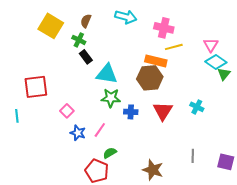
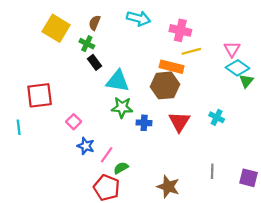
pink line: (100, 130) -> (107, 155), moved

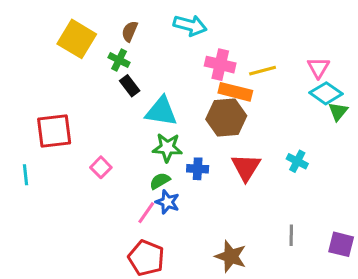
pink cross: (180, 30) -> (220, 65), moved
blue star: (86, 146) -> (167, 202), moved
green semicircle: (121, 168) -> (160, 181), moved

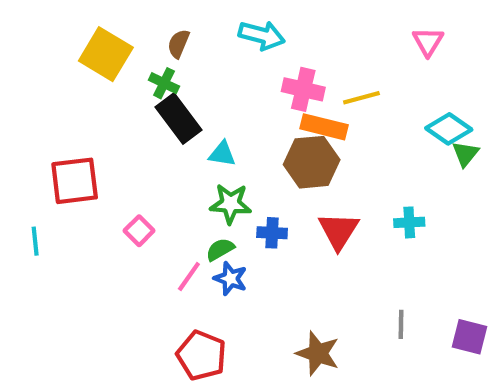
pink triangle: (318, 68) -> (428, 42), moved
black rectangle: (130, 86) -> (179, 118), size x1.6
cyan triangle: (161, 111) -> (222, 154), size x0.6
cyan cross: (297, 161) -> (409, 222), turned -30
pink line: (146, 213) -> (189, 276), moved

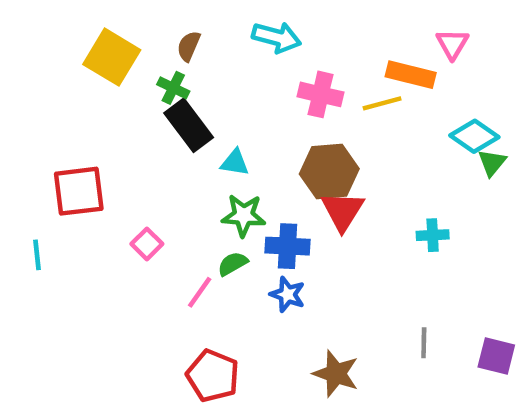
orange rectangle: (324, 127) -> (411, 75), moved
red triangle: (339, 231) -> (342, 211), moved
blue cross: (272, 233) -> (288, 246), size x1.4
blue star: (230, 279) -> (288, 294), moved

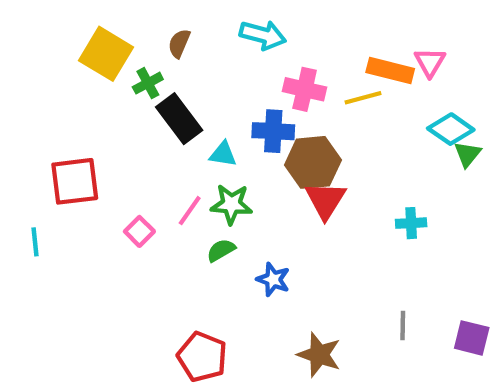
pink triangle: (452, 44) -> (430, 62), moved
green cross: (173, 88) -> (148, 83), moved, turned 36
blue cross: (288, 246) -> (273, 131), moved
pink line: (200, 292) -> (190, 211), moved

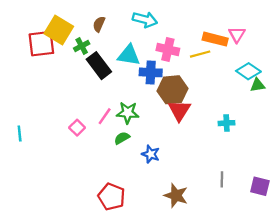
cyan triangle: (223, 154) -> (129, 55), moved, size x1.5
green triangle: (467, 154) -> (258, 85), turned 42
red square: (75, 181) -> (41, 44), moved

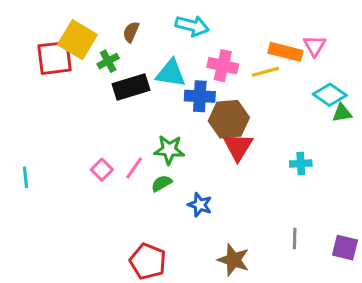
black rectangle: (99, 66) -> (131, 87), turned -70
pink line: (105, 116) -> (134, 168), moved

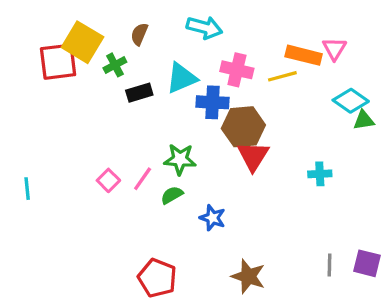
cyan triangle: (171, 73) -> (182, 78), turned -32
black rectangle: (131, 87) -> (139, 93), size x0.7
gray line: (295, 238) -> (330, 265), moved

